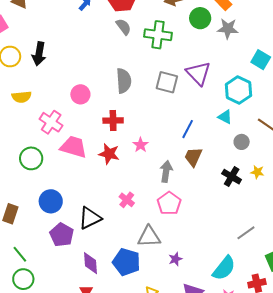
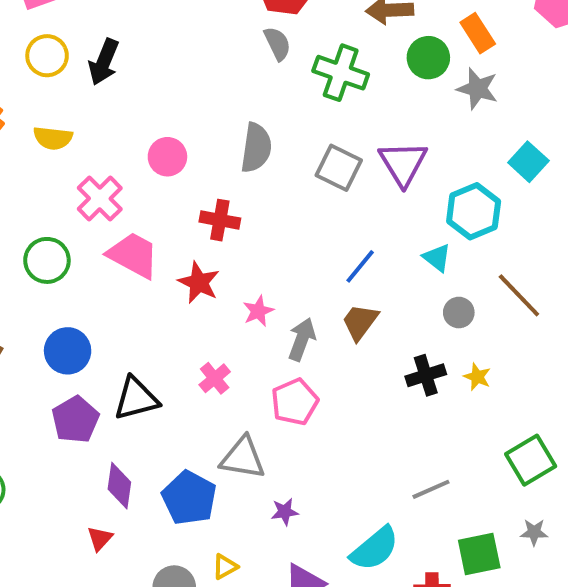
pink star: (141, 145) -> (258, 311), moved
black cross: (232, 177) -> (426, 375), turned 30

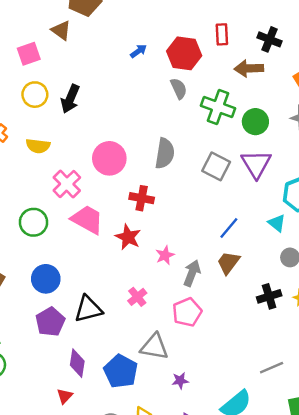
green circle: (428, 58) -> (255, 122), moved
pink circle: (167, 157) -> (109, 158), size x1.4

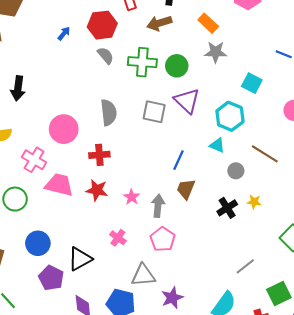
purple star: (180, 381) -> (172, 298), size x1.5

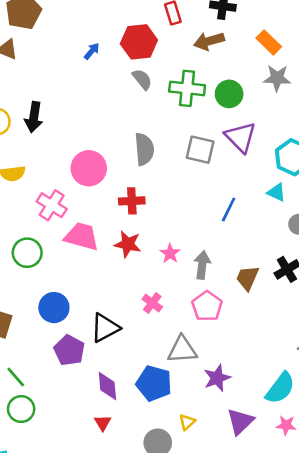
brown trapezoid: (186, 189) -> (247, 278), moved

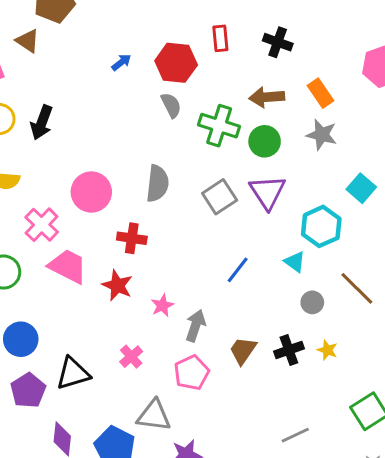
brown arrow: (209, 41) -> (267, 97), moved
gray square: (200, 150) -> (220, 197), turned 32

